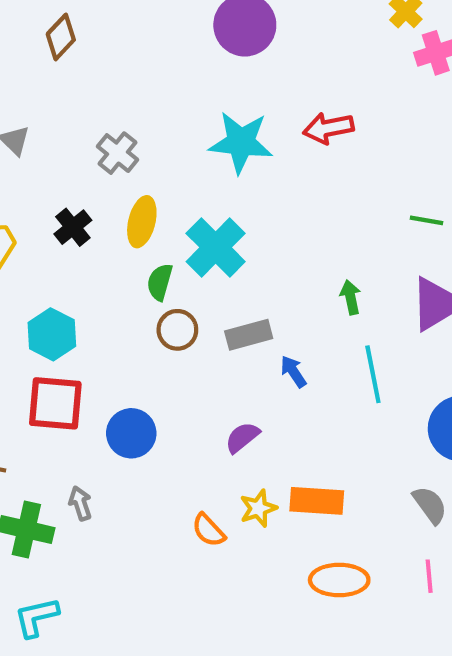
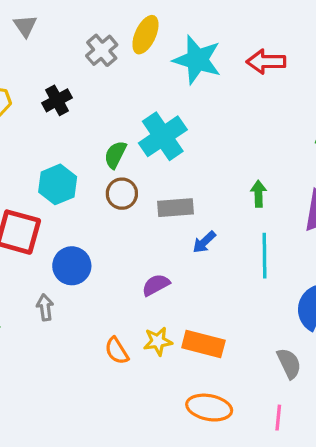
yellow ellipse: (142, 222) -> (145, 35), moved
cyan hexagon: (52, 334) -> (58, 184), moved
blue arrow: (293, 372) -> (204, 242), turned -110
gray arrow: (80, 503) -> (45, 307), moved

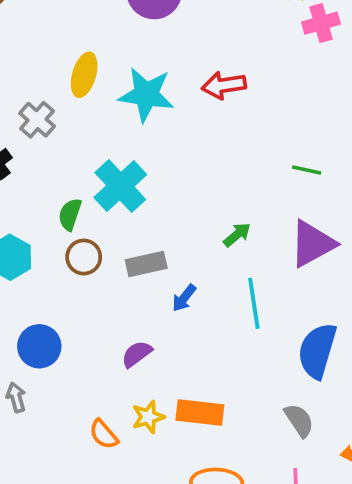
gray cross: (102, 50) -> (37, 120), moved
green arrow: (258, 194) -> (237, 235), turned 60

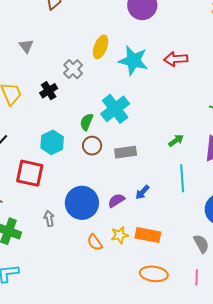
blue arrow: (184, 298) -> (142, 192), moved
blue circle: (39, 346) -> (82, 203), moved, size x1.4

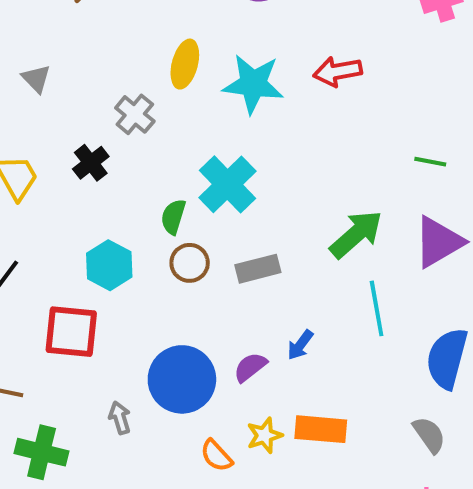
green arrow: (176, 140) -> (356, 234), size x1.8

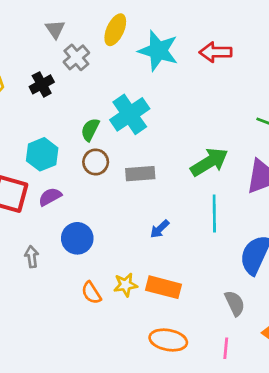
gray triangle: (36, 79) -> (55, 29), moved
purple semicircle: (250, 367) -> (50, 197), moved
blue circle: (182, 379) -> (77, 238), size x0.7

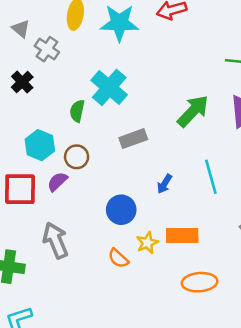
brown circle: (96, 162) -> (77, 157), moved
cyan line: (214, 214) -> (211, 177), moved
blue circle: (77, 238) -> (121, 210), moved
gray arrow: (32, 257) -> (56, 240), size x1.8

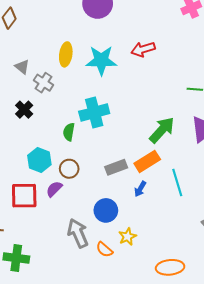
cyan cross: (109, 87) -> (94, 112), turned 36
gray rectangle: (133, 139) -> (116, 167), moved
orange rectangle: (182, 236) -> (147, 161), moved, turned -30
gray arrow: (56, 240) -> (78, 233), moved

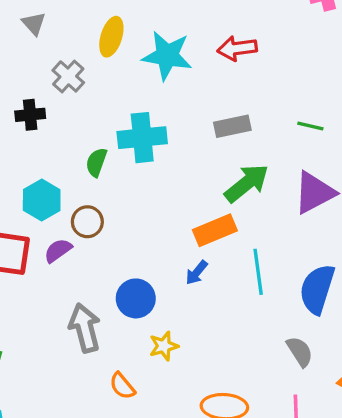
gray triangle: (22, 67) -> (34, 24), moved
black cross: (24, 110) -> (30, 115), turned 30
gray rectangle: (116, 167) -> (232, 126), moved
orange semicircle: (104, 250) -> (122, 386), moved

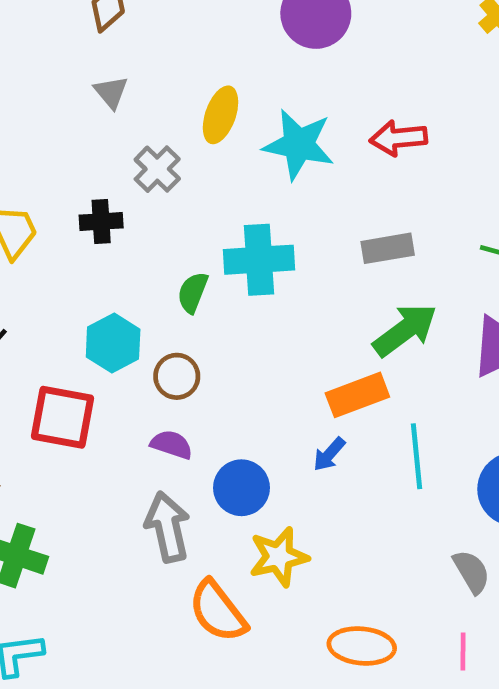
purple semicircle: (58, 250) -> (171, 445), moved, turned 52
yellow star: (164, 346) -> (279, 557), size x1.4
orange semicircle: (122, 386) -> (218, 611), size x1.6

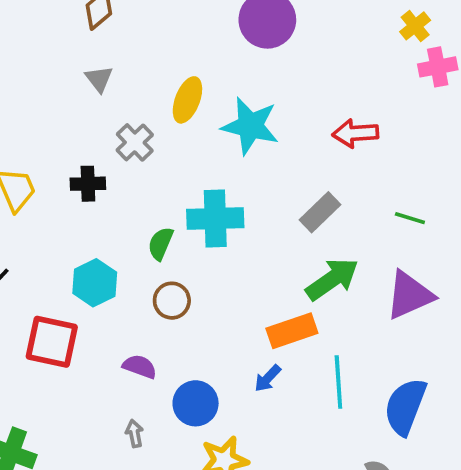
red arrow: (398, 138) -> (355, 133), moved
gray rectangle: (388, 248) -> (320, 212), turned -36
brown circle: (177, 376) -> (172, 301), moved
gray arrow: (168, 527) -> (134, 433), size x0.5

